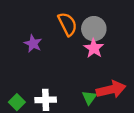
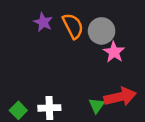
purple star: (33, 44) -> (43, 22), moved
pink star: (94, 48) -> (114, 52), moved

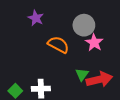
orange semicircle: (73, 26) -> (58, 45), moved, turned -35
green triangle: (97, 105) -> (82, 74), moved

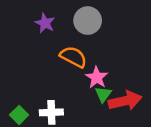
gray circle: (84, 25) -> (88, 21), moved
pink star: (94, 43) -> (97, 77), moved

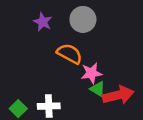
pink star: (97, 77) -> (91, 73), turned 30
green triangle: (103, 94) -> (98, 89), turned -35

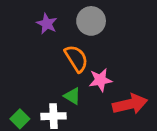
orange semicircle: (70, 54) -> (76, 58), turned 30
green triangle: (98, 89) -> (72, 96), moved

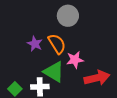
purple star: (47, 24) -> (35, 44), moved
green triangle: (72, 96) -> (54, 72), size x1.6

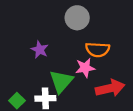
orange semicircle: (57, 44) -> (98, 50), moved, turned 125
green triangle: (54, 72) -> (61, 81), turned 40

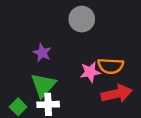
orange semicircle: (98, 50) -> (111, 66), moved
green triangle: (61, 81) -> (43, 85), moved

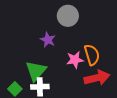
purple star: (42, 53) -> (48, 40), moved
orange semicircle: (111, 66) -> (92, 55), turned -110

